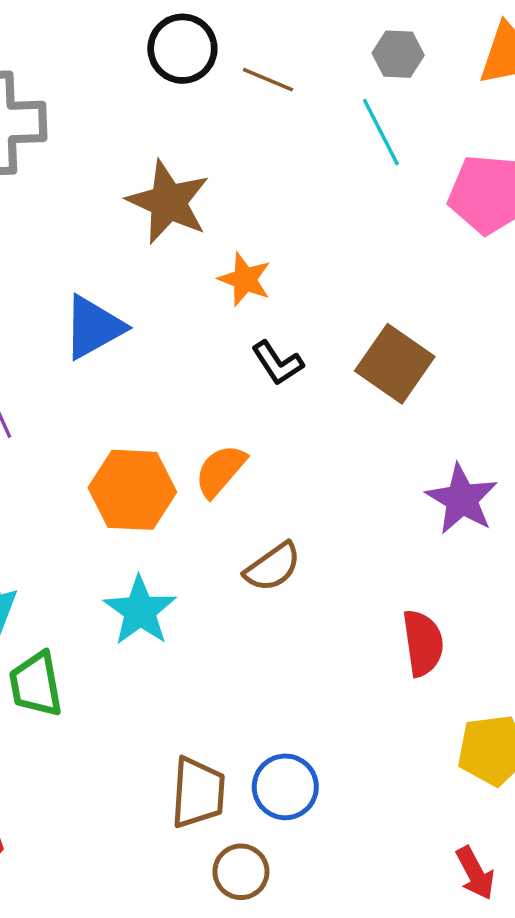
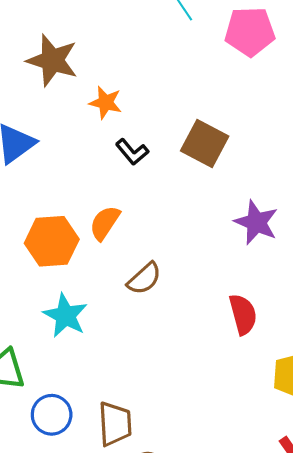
blue circle: (285, 787) -> (52, 415), moved

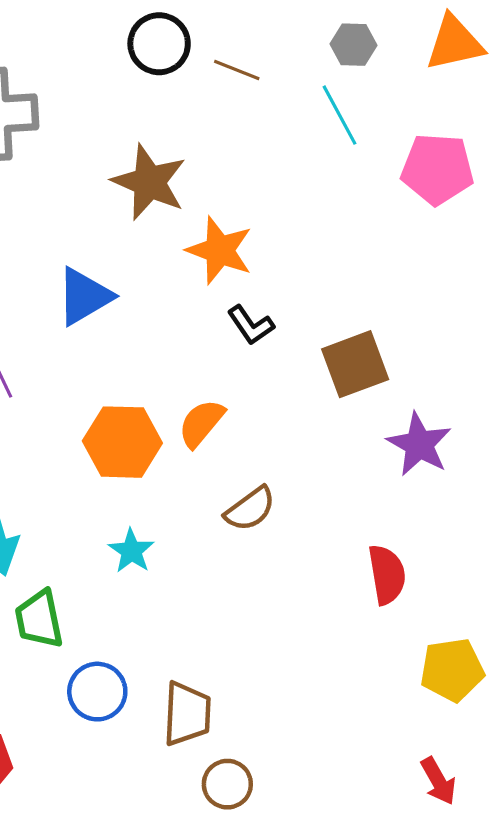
orange star: (106, 103) -> (220, 250), size x1.4
brown square: (205, 144) -> (355, 364), moved, turned 36
cyan star: (65, 316) -> (131, 551), size x0.7

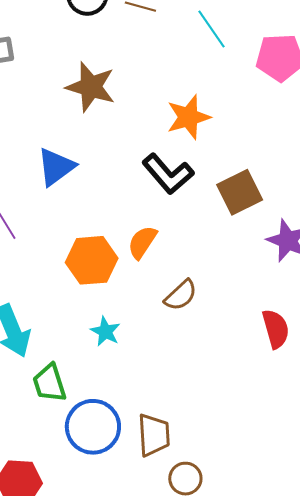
orange star: (220, 250) -> (188, 117), moved, turned -30
black L-shape: (251, 325) -> (168, 174), size x1.6
blue circle: (97, 692) -> (93, 427), size x1.4

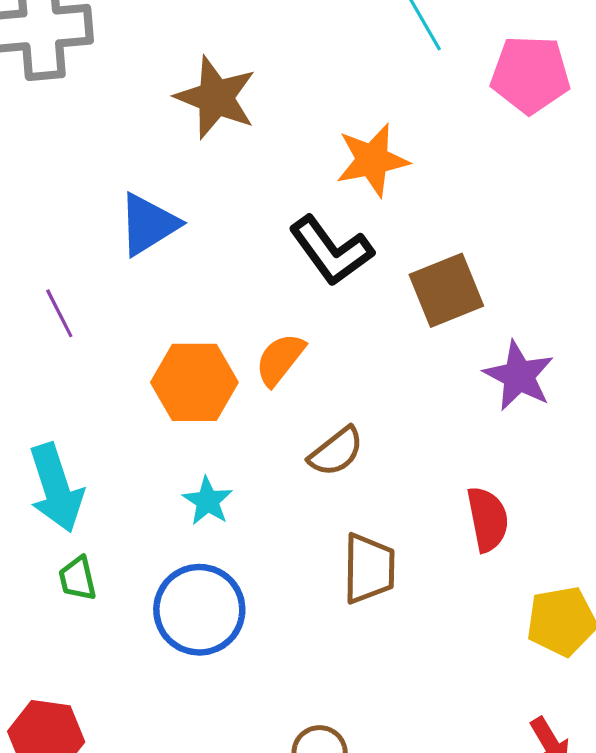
green trapezoid: (49, 383) -> (77, 578), moved, size x0.7
blue circle: (93, 427) -> (199, 610), moved
brown trapezoid: (154, 435) -> (369, 569), moved

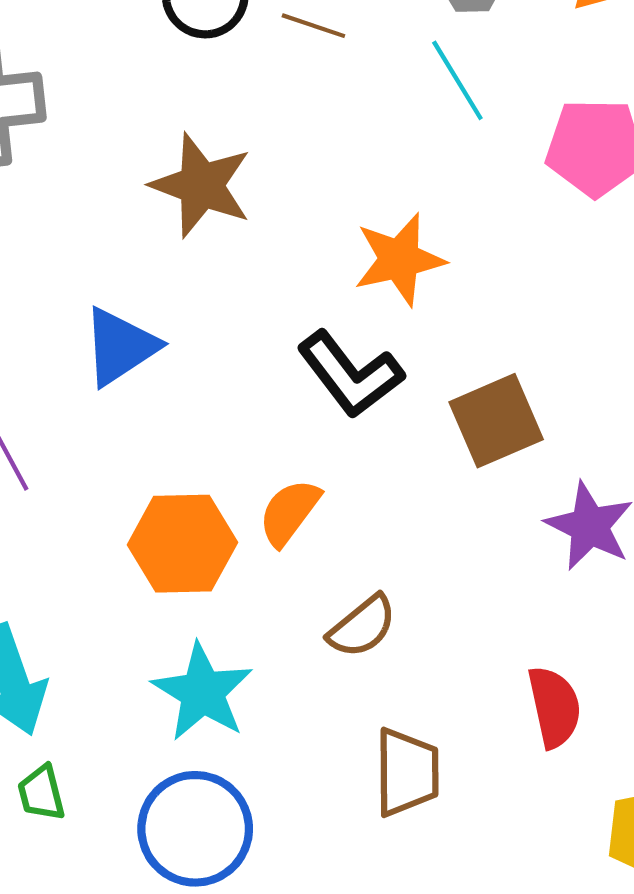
cyan star: (208, 501) -> (202, 692), size x1.6

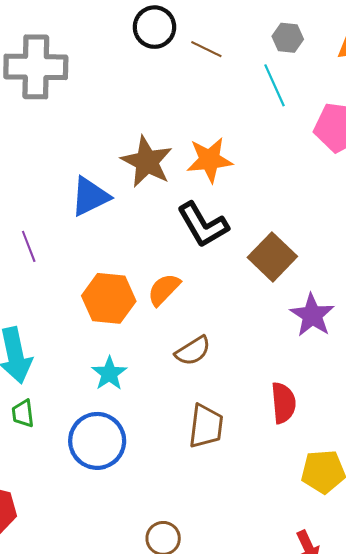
brown star: (201, 185) -> (147, 162), moved
orange star: (399, 260) -> (210, 160), moved
brown square: (496, 421) -> (272, 257), turned -30
cyan star: (202, 692) -> (109, 373), size x0.7

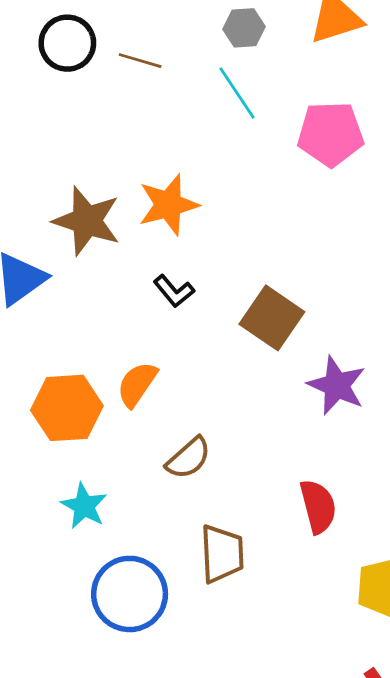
black L-shape: (203, 225) -> (174, 291), size x0.6
blue circle: (97, 441) -> (130, 594), moved

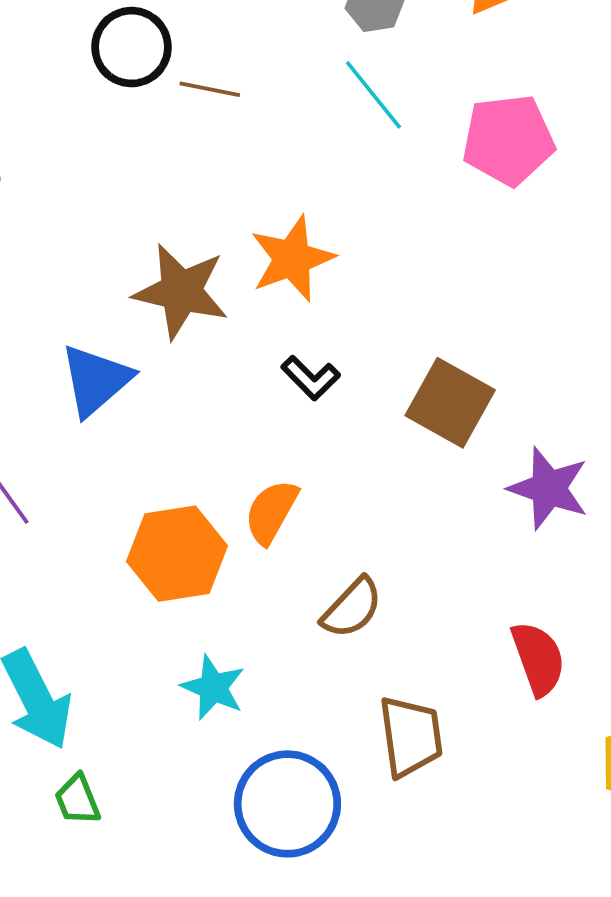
brown line: (140, 61) -> (210, 89), moved

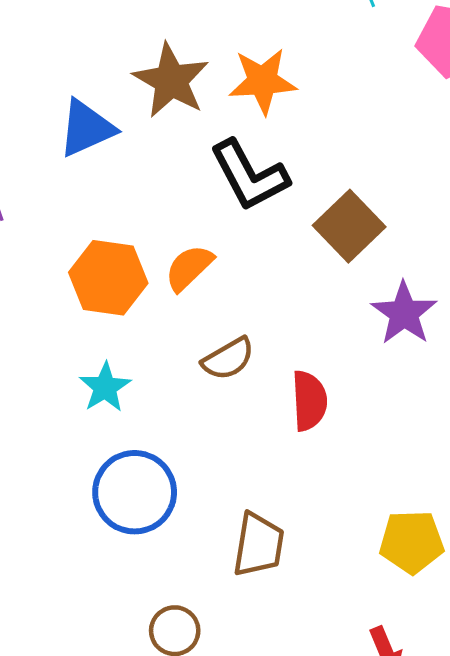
black L-shape: (311, 378) -> (249, 175), size x1.8
red semicircle: (538, 659) -> (309, 401), moved
brown trapezoid: (411, 736) -> (259, 545), moved

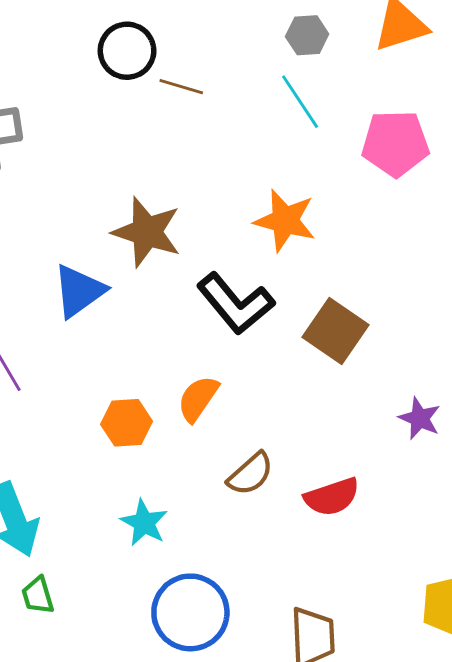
orange star: (263, 81) -> (285, 220), moved, turned 30
orange hexagon: (108, 278) -> (127, 423), size x0.7
purple star: (404, 313) -> (420, 418), moved, size x0.7
red semicircle: (309, 401) -> (332, 497), turned 86

